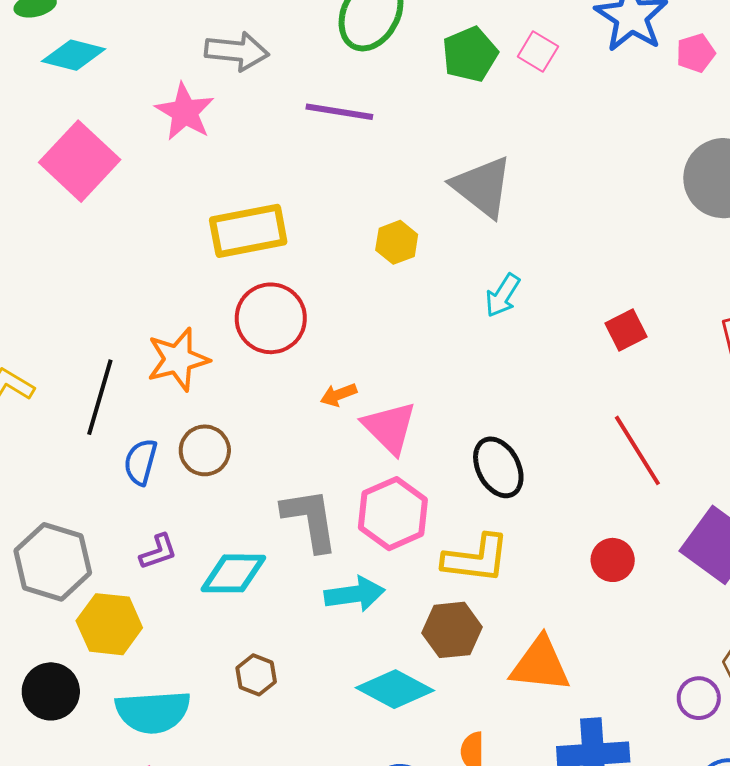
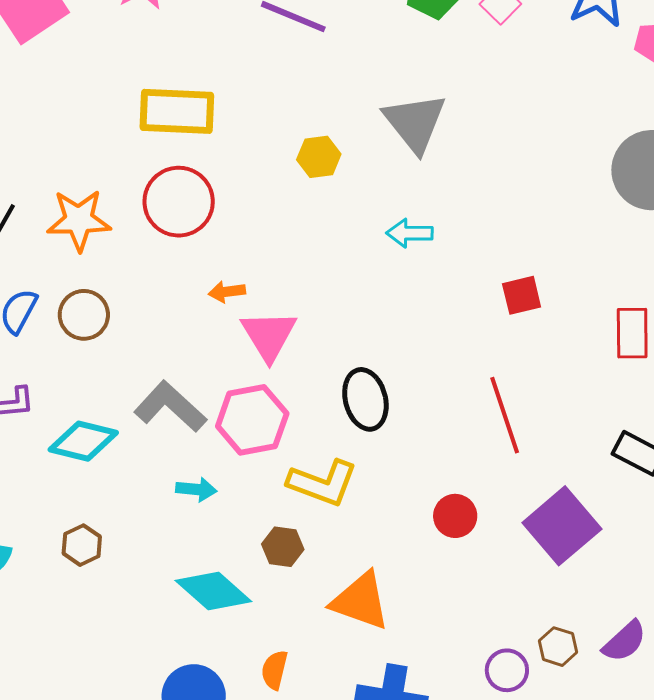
cyan arrow: (503, 295) -> (410, 233), turned 45
gray L-shape: (310, 520) -> (170, 407), turned -52
cyan arrow: (355, 594) -> (196, 489), size x0.7
brown hexagon: (452, 630) -> (283, 547), size x0.7

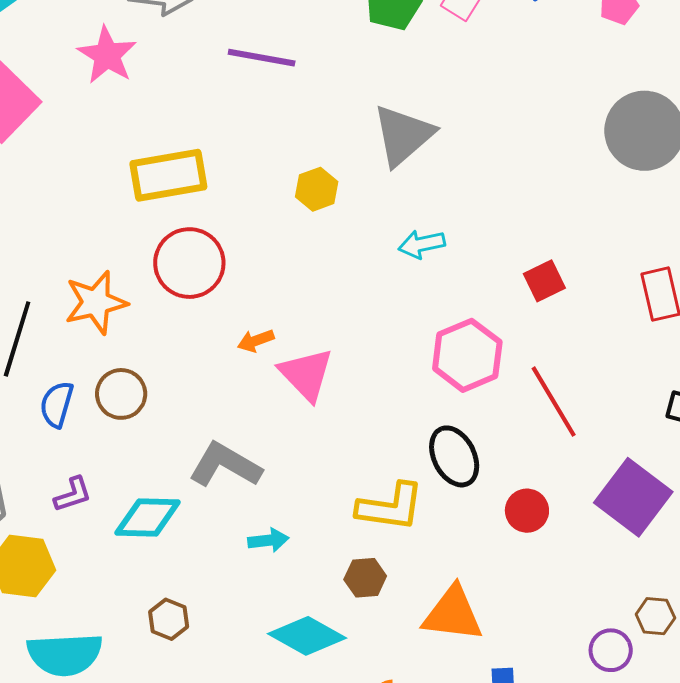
gray triangle: (415, 123) -> (403, 135), turned 40
black ellipse: (365, 399) -> (454, 456), moved
pink hexagon: (252, 420) -> (467, 355), moved

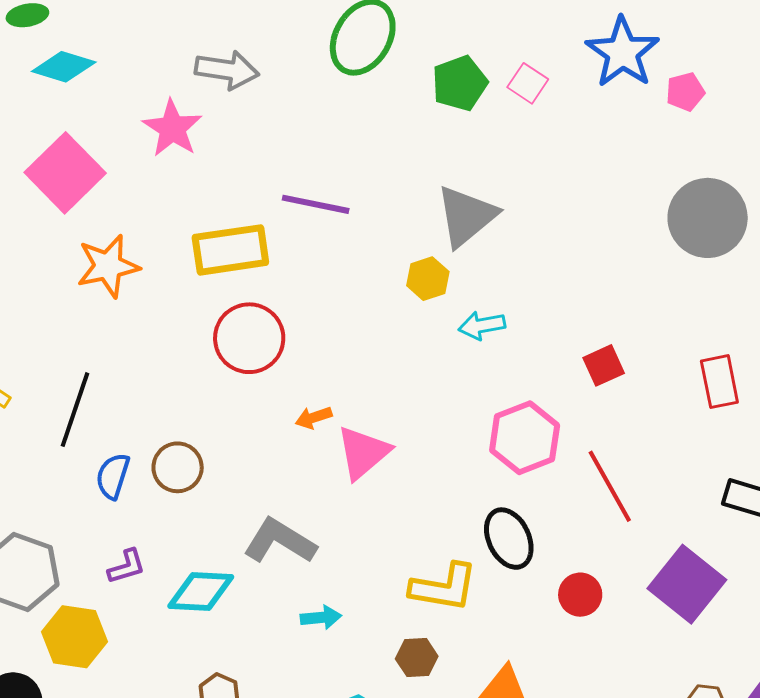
purple line: (262, 58) -> (316, 204), moved
yellow hexagon: (317, 189) -> (428, 279), moved
orange star: (96, 302) -> (108, 266), moved
pink triangle: (306, 374) -> (363, 453), turned 32

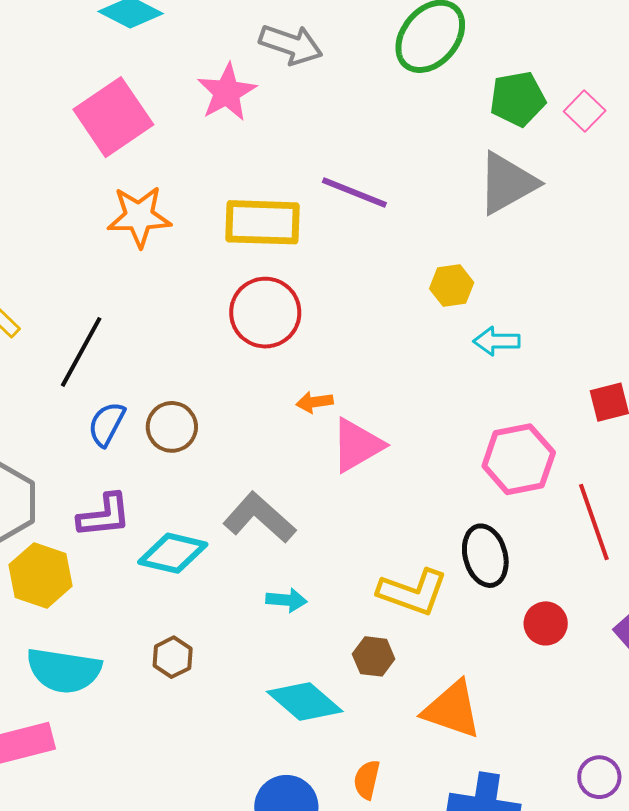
gray triangle: (466, 216) -> (507, 183), moved
purple L-shape: (127, 567) -> (104, 516), size x1.4

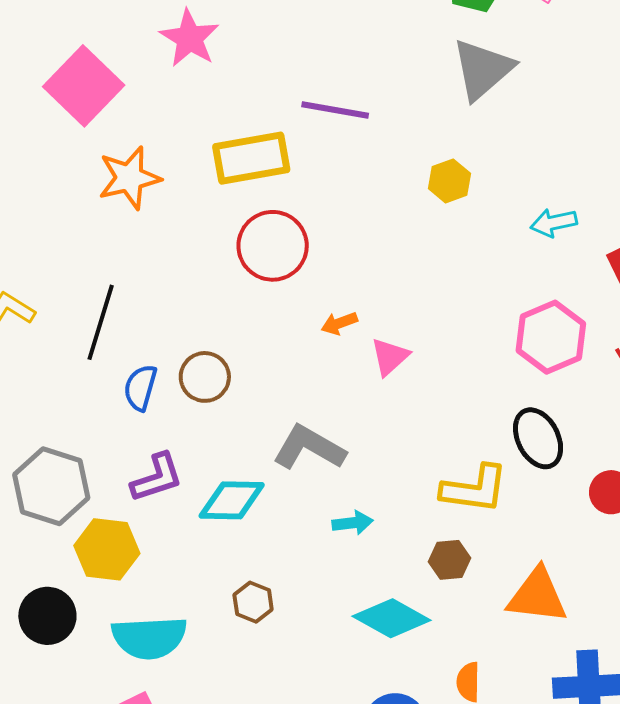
cyan arrow: (497, 341) -> (554, 223), moved
pink triangle: (357, 445) -> (390, 357), size x0.7

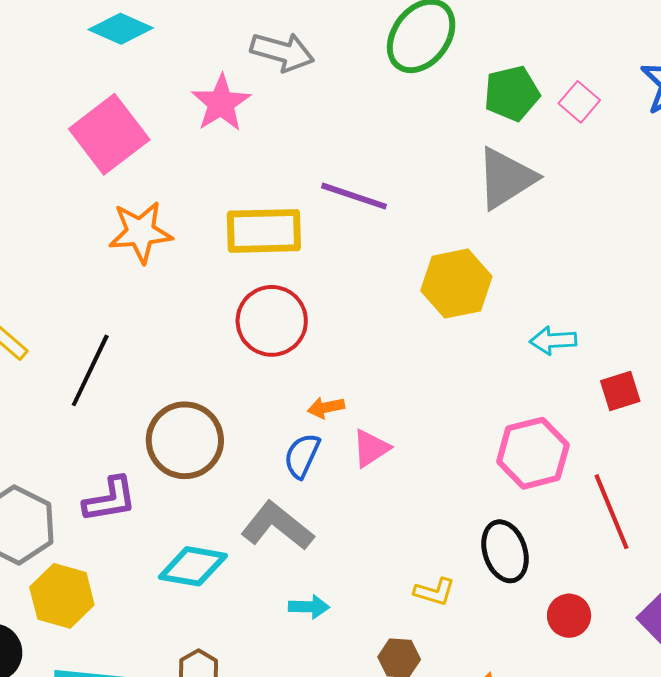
yellow hexagon: (449, 181) -> (456, 284), size x1.6
brown circle: (205, 377) -> (185, 440), size x1.5
blue semicircle: (140, 388) -> (302, 456), moved
purple L-shape: (157, 478) -> (110, 499), moved
yellow L-shape: (474, 489) -> (435, 592), size x0.6

